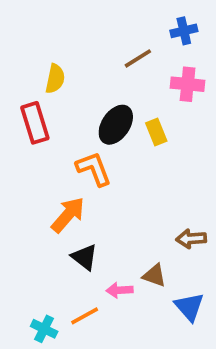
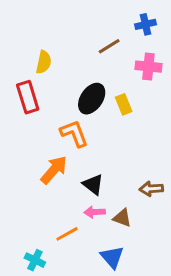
black triangle: (85, 257) -> (93, 184), moved
pink arrow: (119, 290) -> (95, 212), moved
blue triangle: (189, 307) -> (112, 257), moved
orange line: (85, 316) -> (67, 234), moved

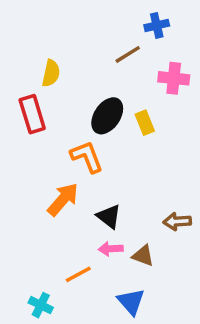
blue cross: (146, 24) -> (157, 25), moved

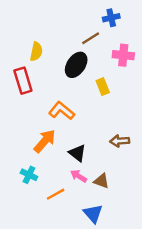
black ellipse: (107, 116) -> (76, 65), moved
orange L-shape: (87, 157) -> (62, 111), turned -30
brown arrow: (177, 222) -> (120, 141), moved
pink arrow: (111, 249) -> (79, 176), turned 35
cyan cross: (41, 305) -> (29, 175), moved

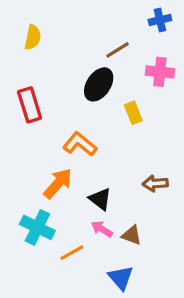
blue cross: (111, 18) -> (160, 20), moved
yellow semicircle: (36, 52) -> (33, 37), moved
cyan cross: (29, 175) -> (37, 227), size x1.5

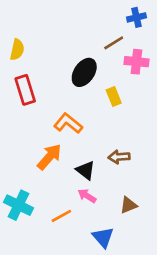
yellow semicircle: (33, 37) -> (17, 50), moved
brown line: (118, 50) -> (114, 43), moved
brown arrow: (155, 183) -> (119, 157), moved
cyan cross: (37, 227) -> (18, 205), moved
brown triangle: (132, 235) -> (128, 205), moved, turned -42

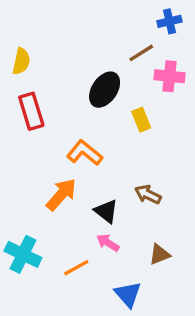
brown arrow: (119, 157) -> (148, 194), turned 30

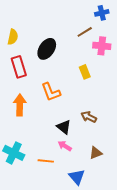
black ellipse: (105, 90) -> (47, 49), moved
orange L-shape: (85, 153) -> (51, 92), turned -150
orange arrow: (61, 194) -> (20, 105), moved, turned -40
orange line: (76, 268) -> (46, 161), turned 35

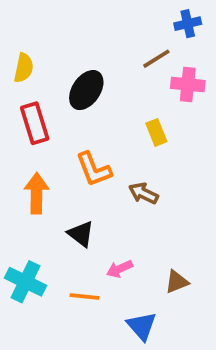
brown arrow: (89, 117) -> (143, 193), moved
black triangle: (64, 127) -> (81, 234), moved
pink arrow: (65, 146) -> (120, 269), turned -56

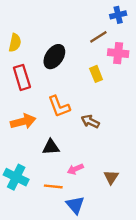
yellow rectangle: (156, 132) -> (96, 74), moved
orange arrow: (37, 193) -> (23, 121), turned 75
black triangle: (81, 234) -> (51, 147), turned -42
brown triangle: (177, 282) -> (111, 177), turned -35
blue triangle: (142, 326) -> (75, 205), moved

